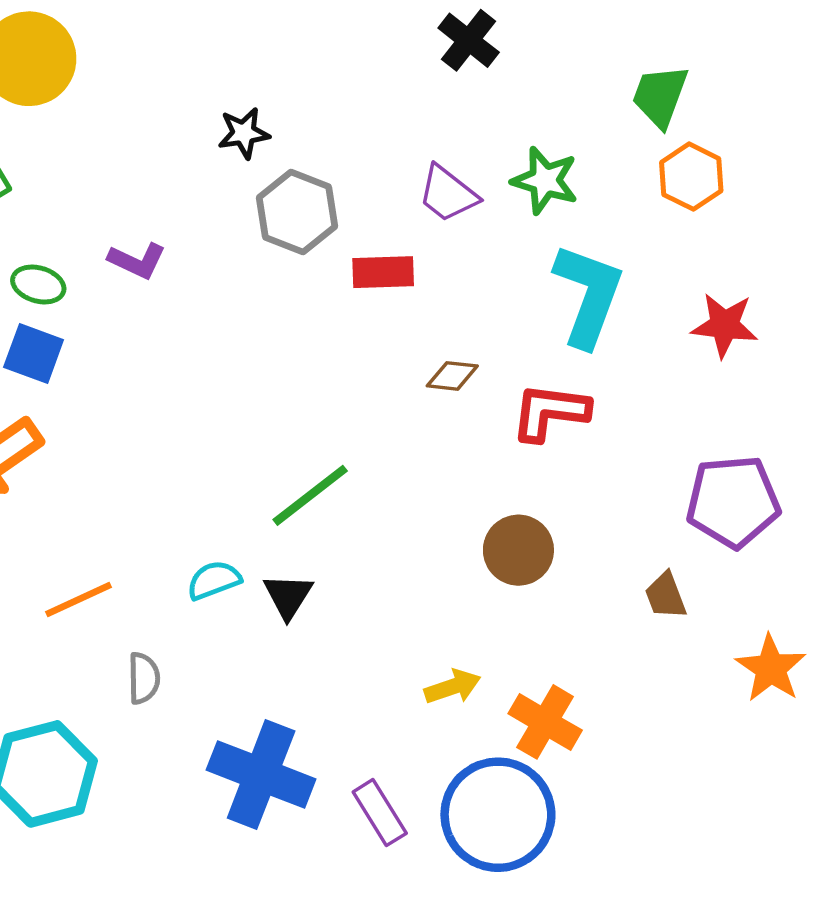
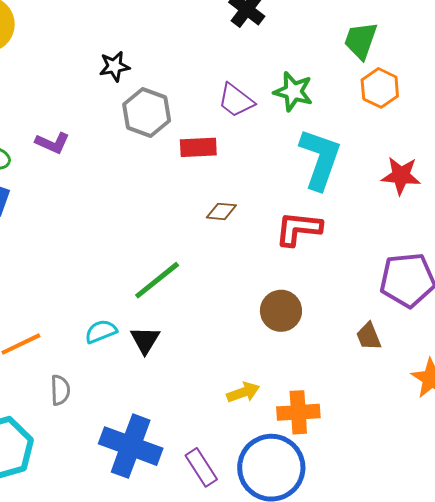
brown diamond: (452, 376) -> (221, 211), moved
orange cross: (545, 722) -> (298, 412), turned -33

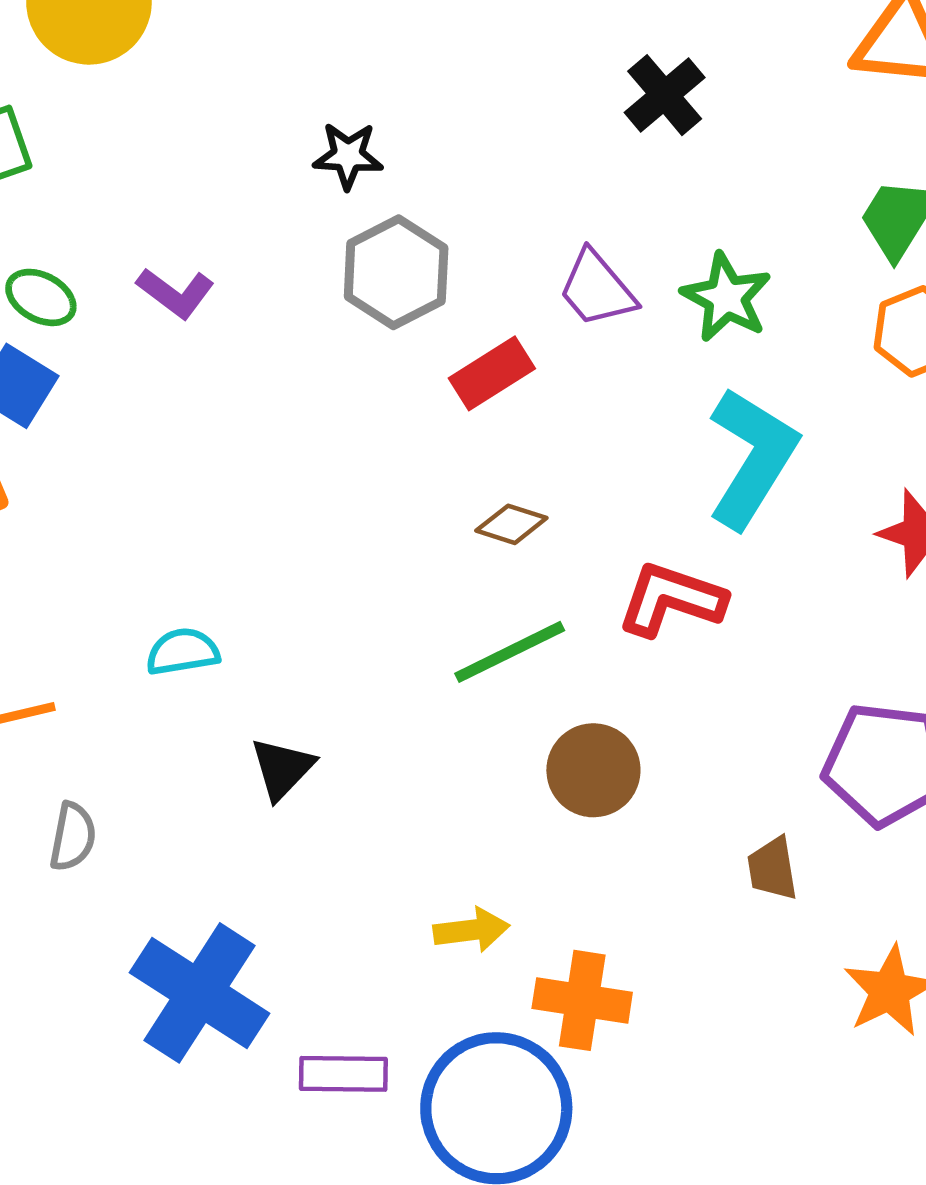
red rectangle: (198, 147) -> (492, 373), turned -42
green line: (157, 280) -> (510, 652), moved
cyan semicircle: (101, 331) -> (183, 652), moved
purple rectangle: (201, 467) -> (343, 1074), turned -69

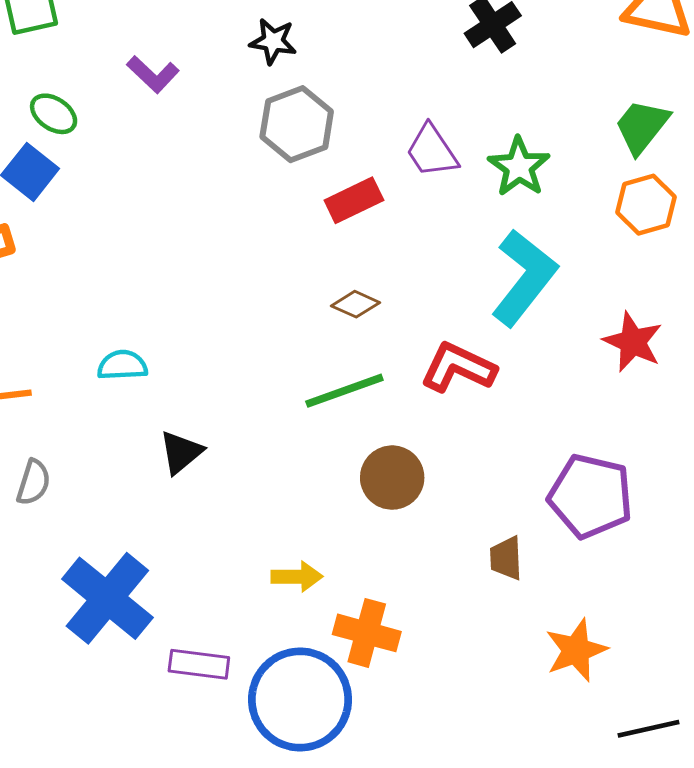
purple L-shape: (176, 293) -> (153, 74), moved

